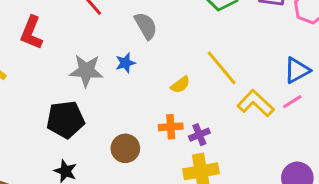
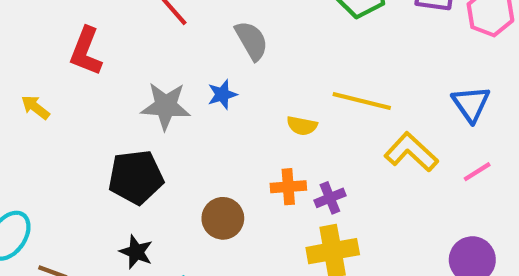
yellow line: (222, 68) -> (362, 101), turned -36
blue triangle: (297, 70) -> (471, 104), turned -36
yellow semicircle: (180, 85) -> (302, 126), turned 48
pink line: (292, 102) -> (477, 172), moved

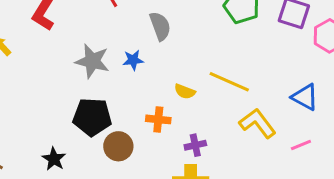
blue triangle: (471, 104) -> (305, 97), turned -36
black pentagon: (136, 177) -> (92, 117), moved
orange cross: (288, 187) -> (158, 119), moved

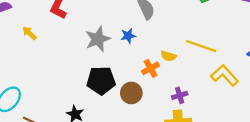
gray star: (92, 61) -> (98, 39), turned -30
orange cross: (158, 119) -> (151, 68), moved, turned -30
brown circle: (118, 146) -> (131, 93), moved

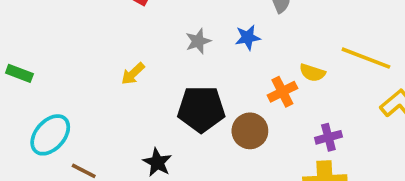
yellow arrow: (29, 33) -> (133, 74), moved, turned -88
gray star: (98, 39) -> (198, 41), size x0.6

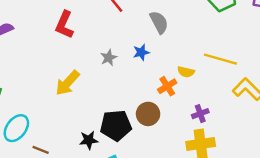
yellow arrow: (133, 74) -> (67, 83), size x1.6
black pentagon: (201, 109) -> (116, 125), moved
black star: (157, 162) -> (89, 140), turned -30

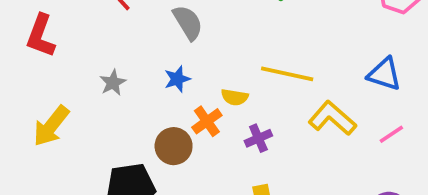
blue star: (141, 52) -> (177, 79), moved
brown circle: (148, 114) -> (174, 146), moved
purple cross: (200, 114) -> (258, 138), moved

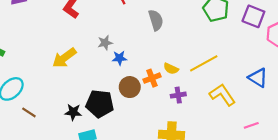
yellow line: (287, 74) -> (204, 63), turned -56
blue star: (177, 79) -> (119, 58), moved
pink line: (391, 134) -> (251, 125), moved

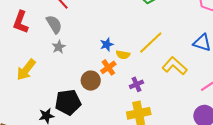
gray semicircle: (156, 20) -> (54, 24), moved
blue star: (119, 58) -> (107, 44), moved
purple cross: (178, 95) -> (136, 84), moved

